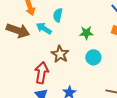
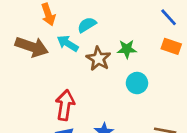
cyan semicircle: (58, 15) -> (87, 25), turned 48
brown star: (60, 54) -> (98, 59), moved

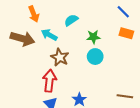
cyan semicircle: (87, 25) -> (71, 20), moved
brown star: (98, 59) -> (60, 57), moved
cyan circle: (137, 83) -> (95, 57), moved

